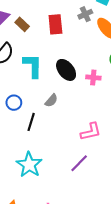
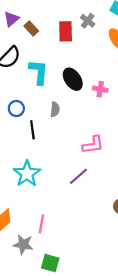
gray cross: (85, 14) -> (88, 21), moved, turned -32
gray semicircle: (51, 101) -> (55, 109), turned -40
black line: (31, 122) -> (32, 130), turned -30

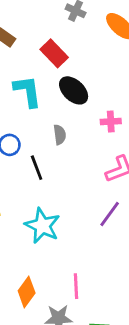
red rectangle: (66, 31) -> (54, 53), moved, turned -30
pink cross: (100, 89) -> (111, 121), moved

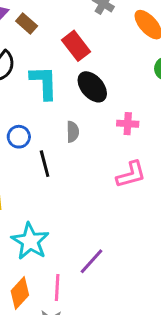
purple line: (110, 214) -> (92, 261), moved
cyan star: (42, 226) -> (30, 241), moved
pink line: (76, 286) -> (57, 288), moved

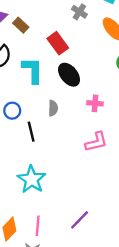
cyan star: (30, 241) -> (32, 179), moved
purple line: (92, 261) -> (80, 220), moved

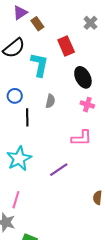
black ellipse: (69, 75) -> (83, 77), moved
purple line: (80, 220) -> (59, 170), moved

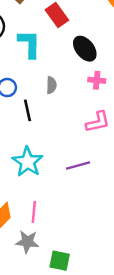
purple line: (59, 170) -> (78, 165), turned 30

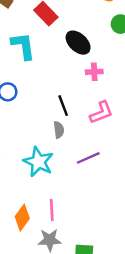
gray semicircle: (51, 85) -> (59, 130), moved
black line: (27, 110) -> (63, 106), moved

